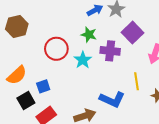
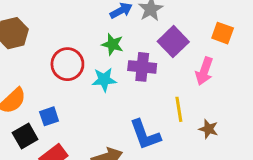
cyan star: (83, 60) -> (104, 80), turned 30
blue L-shape: (112, 100) -> (145, 135), turned 45

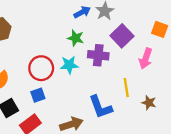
red circle: (67, 64) -> (41, 68), moved
blue square: (49, 116) -> (38, 95), moved

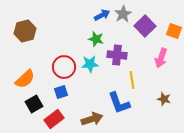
purple square: (122, 36) -> (145, 26), moved
yellow line: (126, 88) -> (132, 80), moved

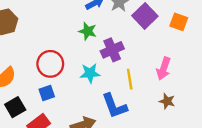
purple cross: (117, 55) -> (112, 50), turned -30
pink arrow: (161, 58) -> (164, 69), moved
cyan star: (90, 64) -> (90, 73), moved

